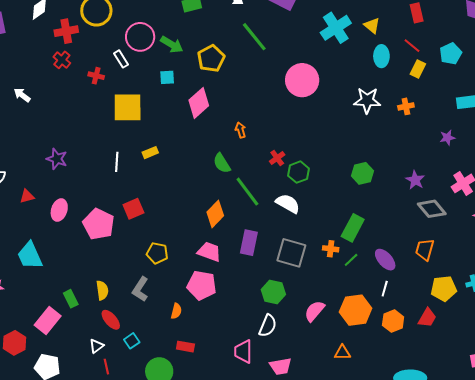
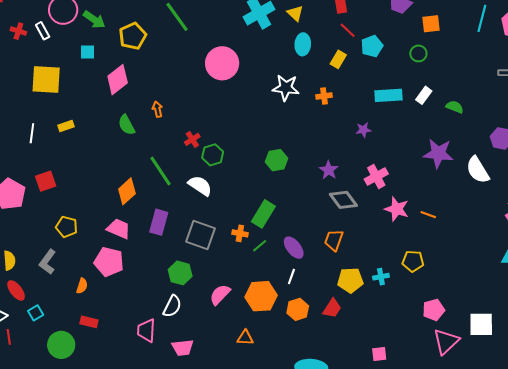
red line: (412, 46) -> (348, 30), moved
red cross: (96, 76) -> (18, 31), moved
green semicircle: (222, 163) -> (126, 125), moved

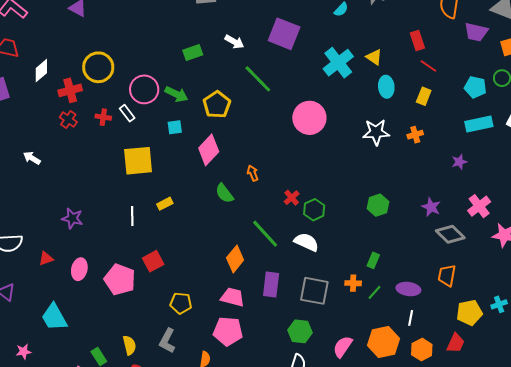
cyan pentagon: (372, 46) -> (475, 87), moved, turned -30
green rectangle: (263, 214) -> (373, 260), size x0.6
purple ellipse: (294, 248) -> (408, 289), turned -35

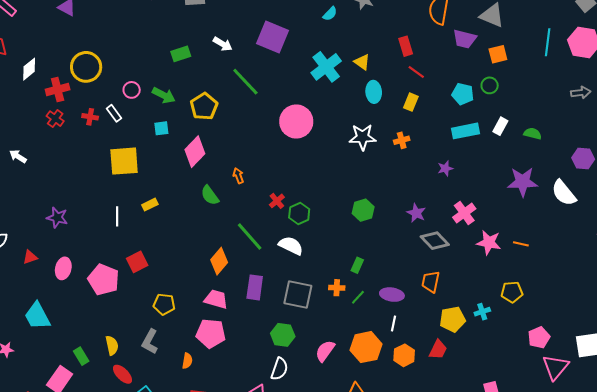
pink circle: (144, 89) -> (132, 90), size x0.6

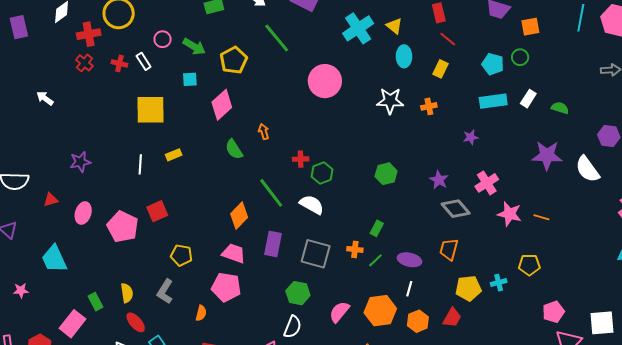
red cross: (277, 201) -> (301, 159), turned 35
purple star: (57, 218) -> (80, 162), turned -30

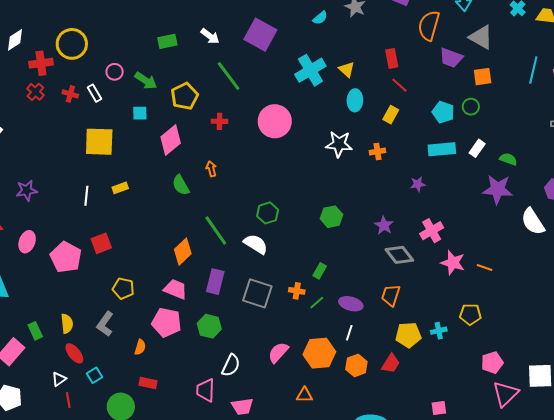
purple star: (547, 155) -> (498, 189), moved
red cross: (301, 159) -> (220, 121), moved
green hexagon: (298, 293) -> (209, 326), moved

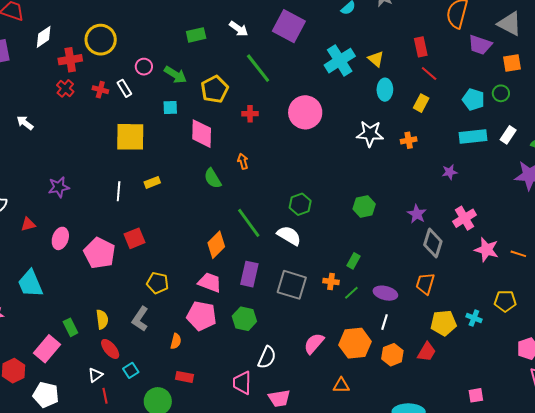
pink diamond: (171, 140) -> (202, 134), turned -48
gray diamond: (399, 255) -> (433, 243), turned 56
cyan cross: (439, 331) -> (474, 318), turned 35

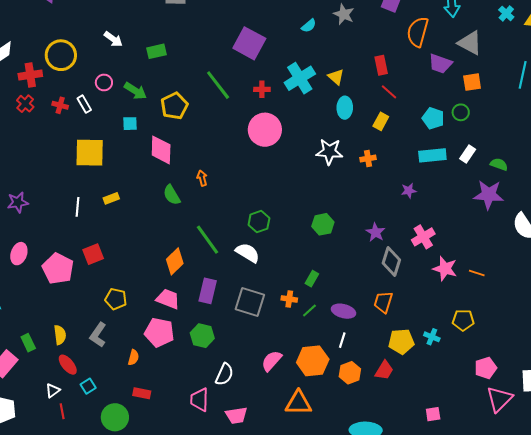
white arrow: (239, 29) -> (113, 39), moved
red cross: (250, 114) -> (262, 89), moved
orange triangle: (341, 385) -> (298, 403), size x1.6

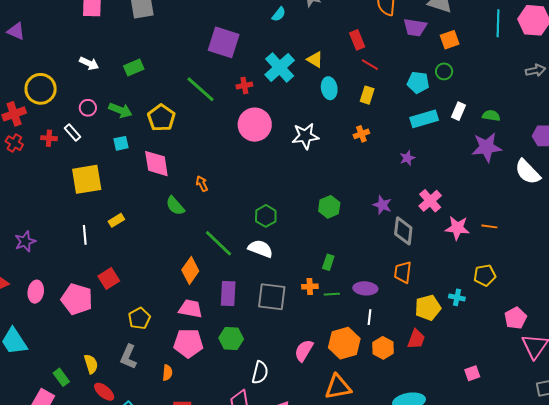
white star: (329, 152) -> (305, 136), moved
yellow pentagon: (116, 299) -> (139, 318), turned -30
green line: (309, 311) -> (332, 294), turned 49

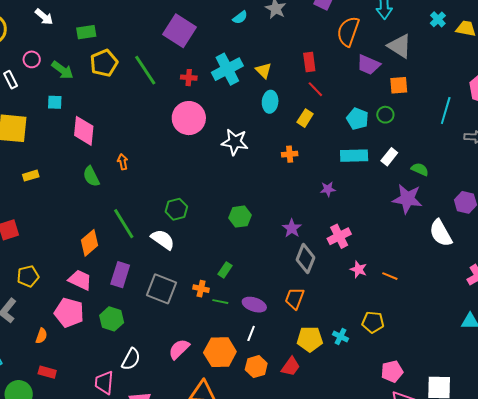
cyan line: (498, 23) -> (446, 110), moved
yellow pentagon: (161, 118) -> (104, 63), moved
pink star: (457, 228) -> (359, 269), size x0.7

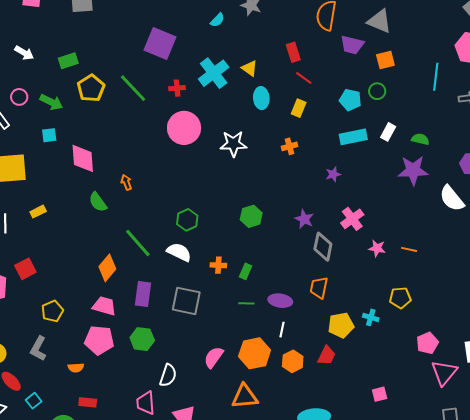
orange cross: (201, 289) -> (218, 265), moved
orange semicircle: (41, 336) -> (76, 368), turned 77

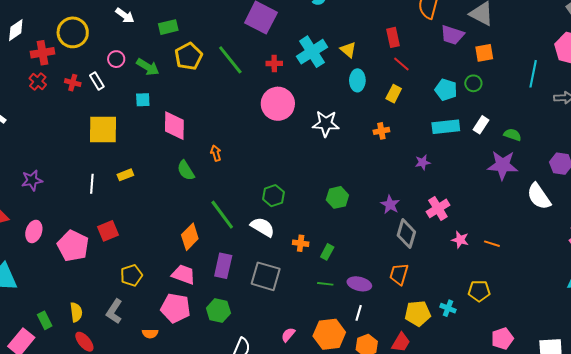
pink semicircle: (214, 357) -> (288, 335), size x0.7

